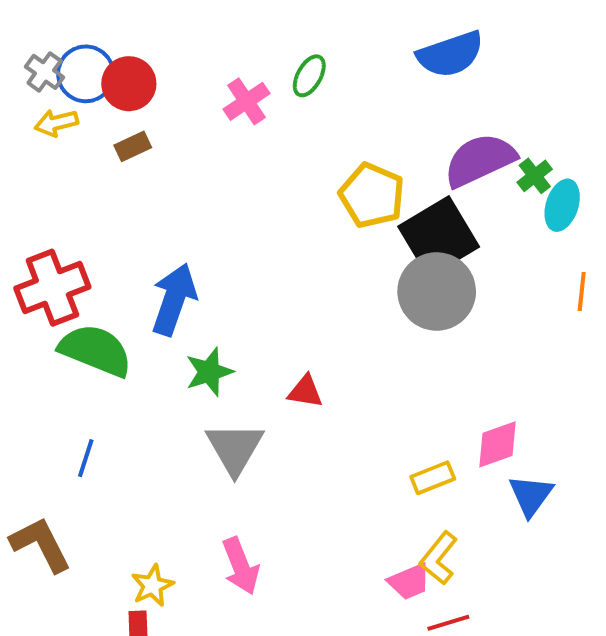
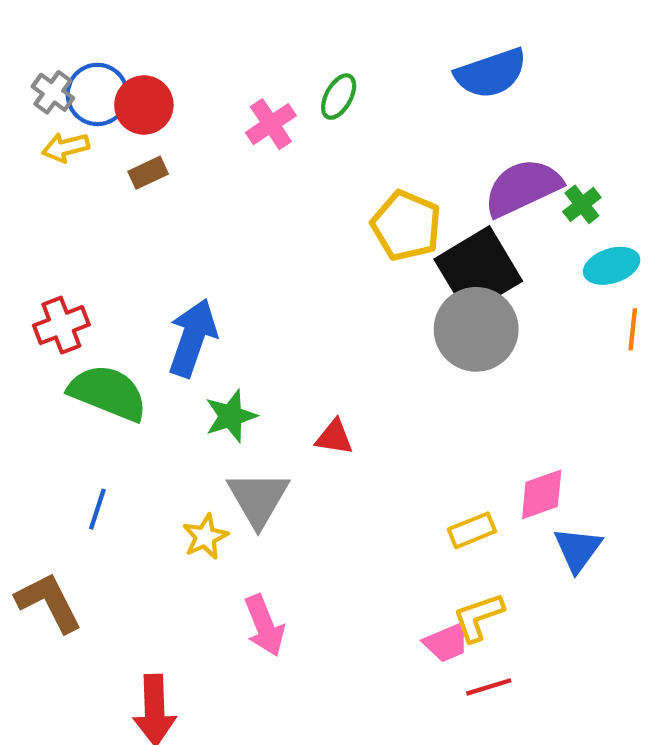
cyan ellipse: (562, 205) -> (612, 266), moved, turned 54
red cross: (52, 288) -> (61, 325), size x0.7
yellow L-shape: (439, 558) -> (478, 617), turned 32
yellow star: (152, 586) -> (205, 537), moved

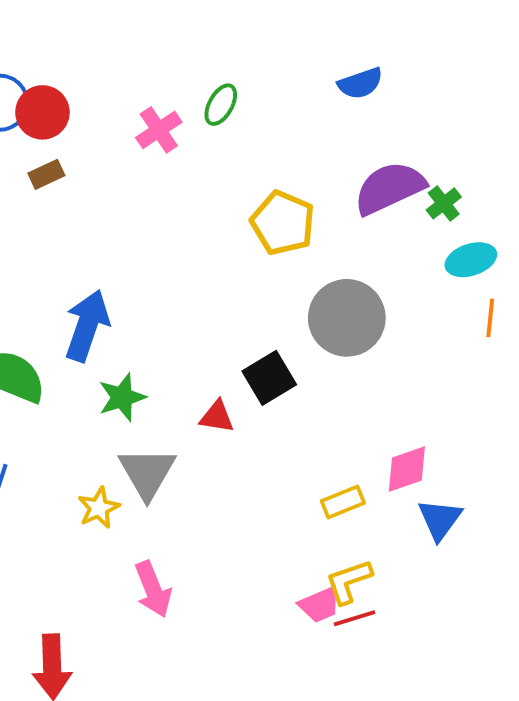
blue semicircle: (491, 73) -> (360, 83), size x0.7
black square: (478, 270) -> (269, 378), moved, size x0.7
red line: (489, 687) -> (355, 618), moved

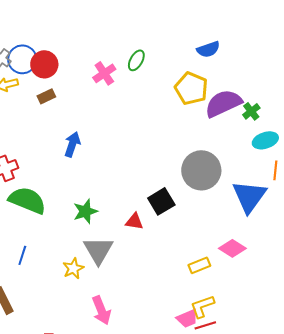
yellow pentagon: (283, 223) -> (191, 88), moved
blue arrow: (87, 326) -> (72, 144), moved, size x0.7
pink diamond: (407, 469) -> (232, 248), turned 52
blue triangle: (440, 519) -> (249, 196), moved, size x1.5

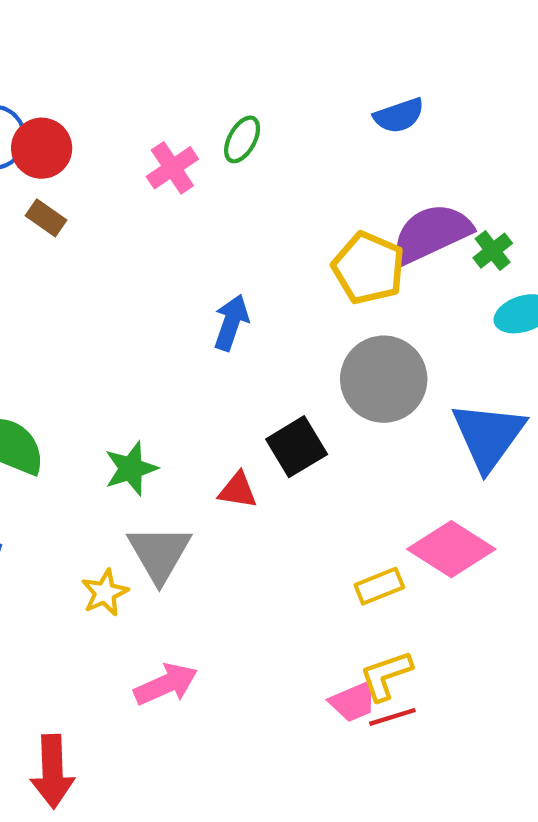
yellow pentagon: (191, 88) -> (368, 268), moved
brown rectangle: (46, 96) -> (46, 218), turned 60
blue arrow: (72, 144) -> (231, 323), moved
pink diamond: (232, 248) -> (451, 549), size x1.4
pink arrow: (101, 310) -> (166, 684), turned -92

